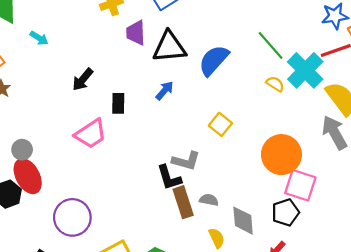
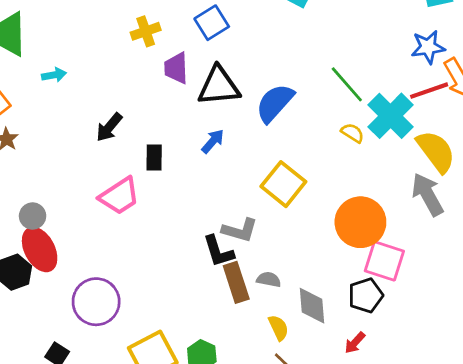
cyan arrow: (39, 38) -> (54, 75), turned -42
yellow square: (220, 124) -> (283, 184), size x1.5

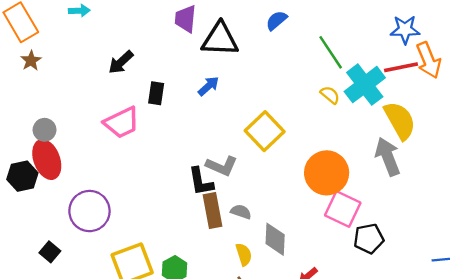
blue semicircle: (275, 103) -> (276, 20), moved, size x0.6
black pentagon: (366, 295) -> (369, 239), moved

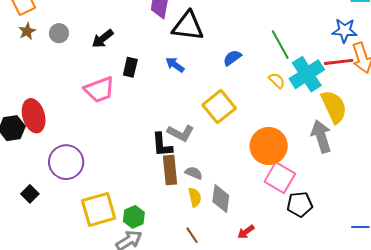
blue semicircle: (276, 20) -> (232, 58), moved
blue arrow: (209, 86) -> (175, 65), turned -108
gray circle: (45, 130) -> (59, 33), moved
yellow semicircle: (244, 254) -> (195, 197), moved

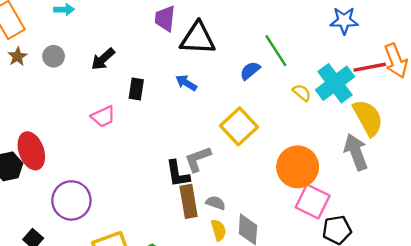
blue star: (345, 30) -> (344, 21), moved
green line: (280, 45) -> (276, 51), moved
pink trapezoid: (99, 90) -> (103, 117), size x0.7
gray L-shape: (181, 133) -> (198, 159), turned 136

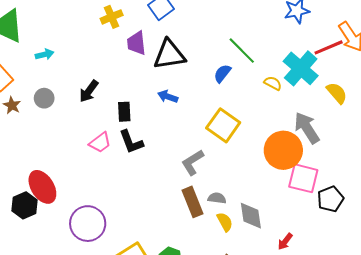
yellow semicircle: (368, 118) -> (337, 93), size x0.7
gray arrow: (356, 152) -> (307, 128), moved
black L-shape: (178, 174) -> (131, 142), moved

